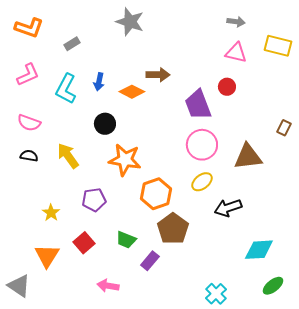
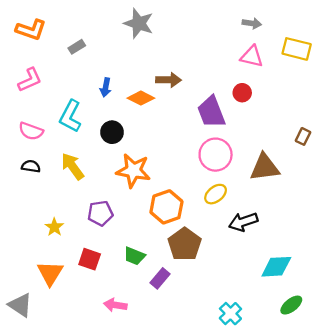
cyan L-shape: (66, 89) -> (70, 116), moved
red square: (84, 243) -> (90, 259), turned -30

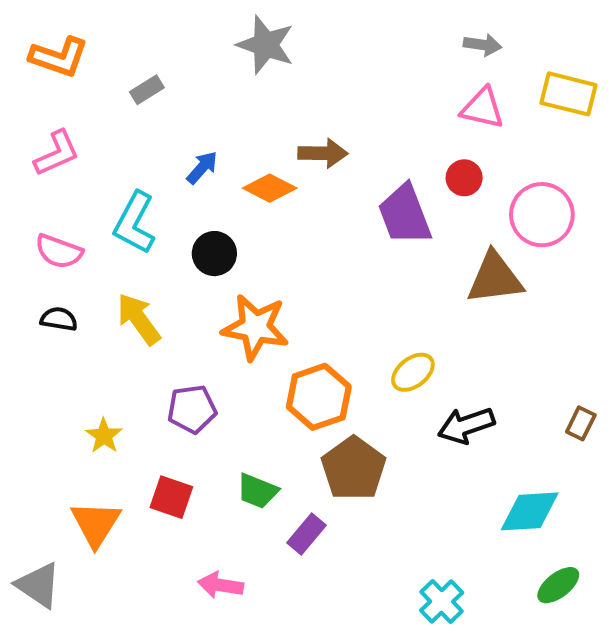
blue arrow: (106, 87) -> (202, 168), turned -150
brown rectangle: (303, 136) -> (581, 423), moved
pink circle: (216, 155) -> (542, 215), moved
brown triangle: (265, 167) -> (495, 278), moved

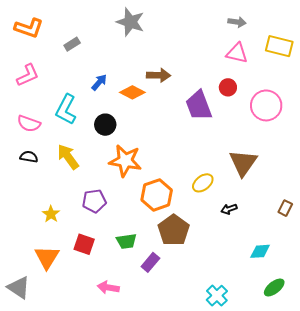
brown triangle: (495, 278) -> (243, 163), moved, turned -48
black arrow: (466, 425) -> (229, 209), size x0.6
green trapezoid: (257, 491) -> (126, 241), turned -30
cyan diamond: (530, 511) -> (260, 251), size x0.7

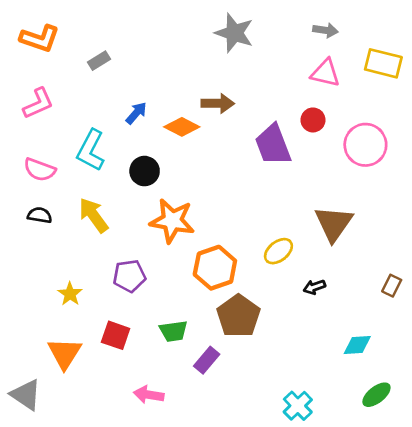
gray star: (130, 22) -> (234, 33), moved

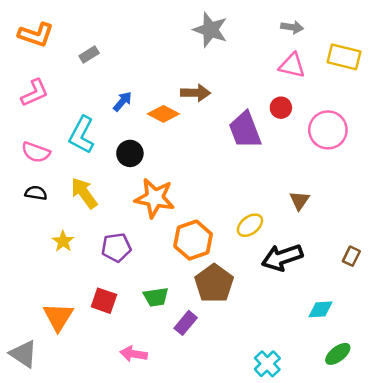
brown triangle: (334, 223) -> (299, 200), size x0.6
black arrow: (314, 287) -> (282, 257), size x2.0
yellow star: (70, 294) -> (63, 241), moved

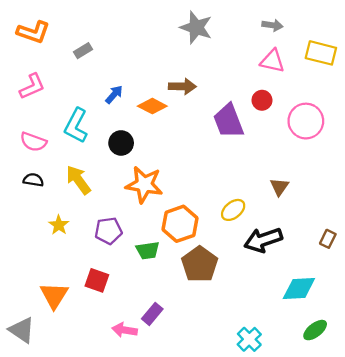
green trapezoid: (156, 297) -> (148, 250), moved
cyan diamond: (320, 309) -> (299, 288), size x1.4
purple rectangle: (186, 323) -> (152, 314), moved

